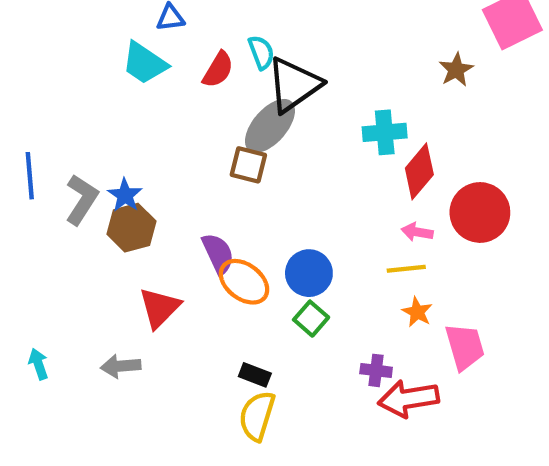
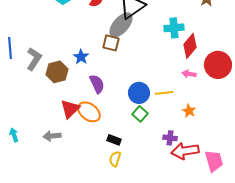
blue star: (125, 195) -> (81, 57), moved
yellow line: (406, 269) -> (164, 93), moved
orange ellipse: (244, 282) -> (89, 112), moved
pink trapezoid: (465, 347) -> (214, 161), moved
yellow semicircle: (257, 416) -> (115, 159), size x0.7

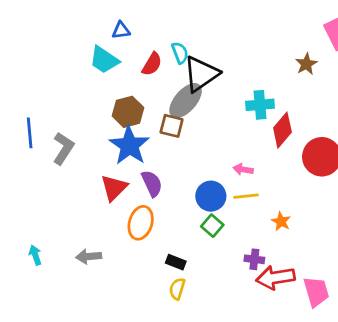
blue star: (81, 57) -> (129, 146), size x1.8
brown hexagon: (57, 72) -> (128, 112), moved
pink arrow: (189, 74) -> (243, 169), moved
red triangle: (70, 109) -> (114, 188), moved
orange ellipse: (89, 112) -> (141, 223), turned 70

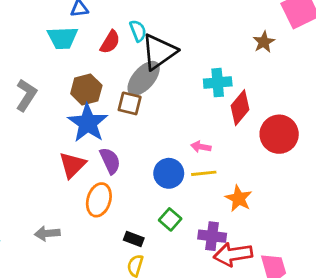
cyan trapezoid: (104, 60) -> (63, 38), turned -36
gray L-shape: (63, 148) -> (26, 95), moved
orange star: (281, 221) -> (239, 198), size x1.4
green square: (212, 226) -> (170, 219), moved
purple cross: (254, 259) -> (212, 236), size x1.4

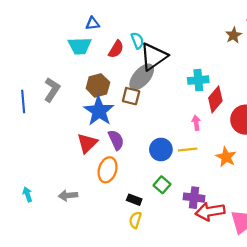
brown star: (264, 42) -> (234, 35), moved
pink arrow: (201, 147) -> (196, 123), moved, turned 72
orange star: (239, 198) -> (226, 157), moved

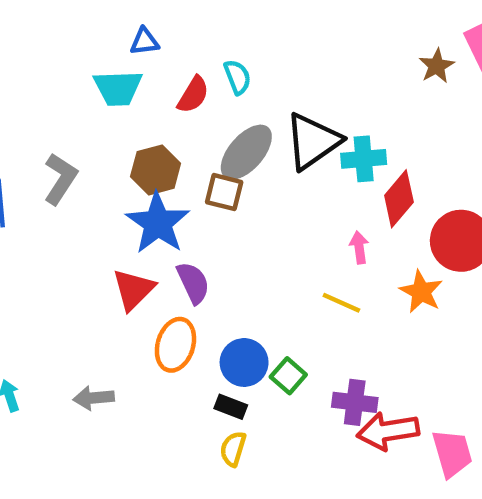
black triangle: (153, 57) -> (313, 141), moved
blue circle: (161, 150) -> (244, 362), moved
yellow line: (188, 150) -> (341, 303), turned 30
orange star: (226, 157) -> (421, 292), moved

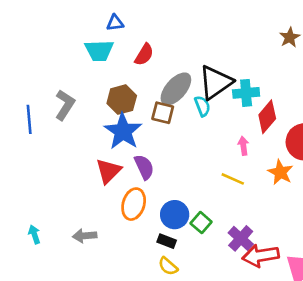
cyan semicircle: (237, 77) -> (202, 106), moved
purple cross: (355, 402) -> (241, 238), turned 35
yellow semicircle: (233, 449) -> (168, 266), turned -66

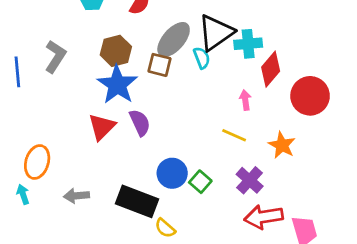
orange star: (280, 172) -> (282, 145), moved
orange ellipse: (134, 204) -> (37, 162), moved
purple cross: (241, 238) -> (250, 180), moved
black rectangle: (167, 241) -> (137, 201), moved, size x2.0

